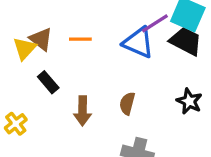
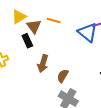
brown triangle: (41, 39) -> (34, 26), moved
brown semicircle: (127, 103) -> (63, 76), moved

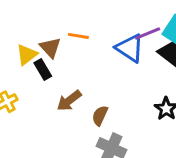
yellow triangle: (19, 17) -> (27, 55), moved
brown arrow: (43, 64) -> (69, 101), turned 42

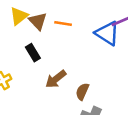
brown triangle: (50, 48) -> (38, 21), moved
yellow triangle: (27, 55) -> (19, 16), moved

